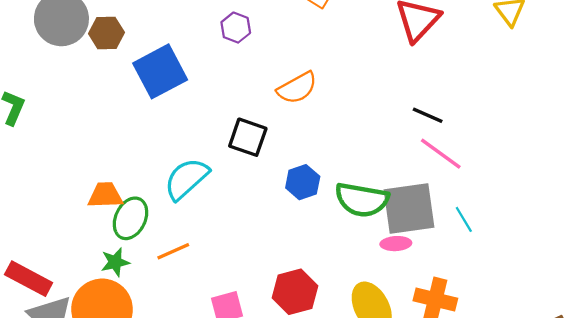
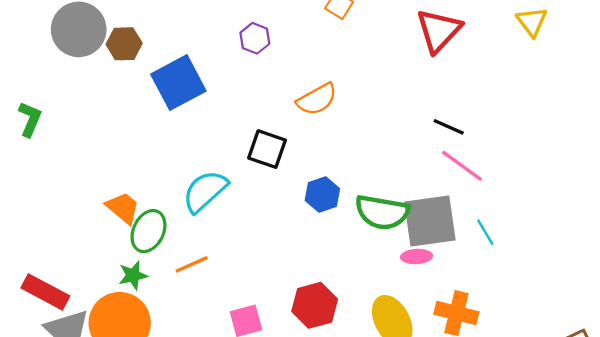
orange trapezoid: (105, 195) -> (123, 208), turned 42

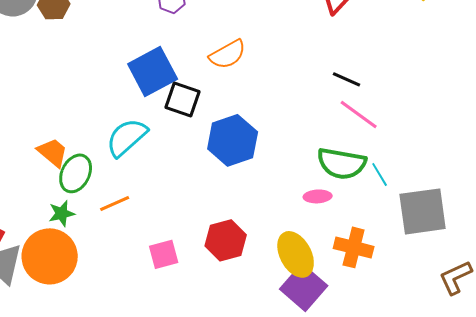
blue square: (178, 83) -> (153, 71), moved
blue hexagon: (322, 194) -> (233, 140), size x1.6
green semicircle: (382, 212) -> (342, 163), moved
gray square: (430, 221) -> (423, 211), moved

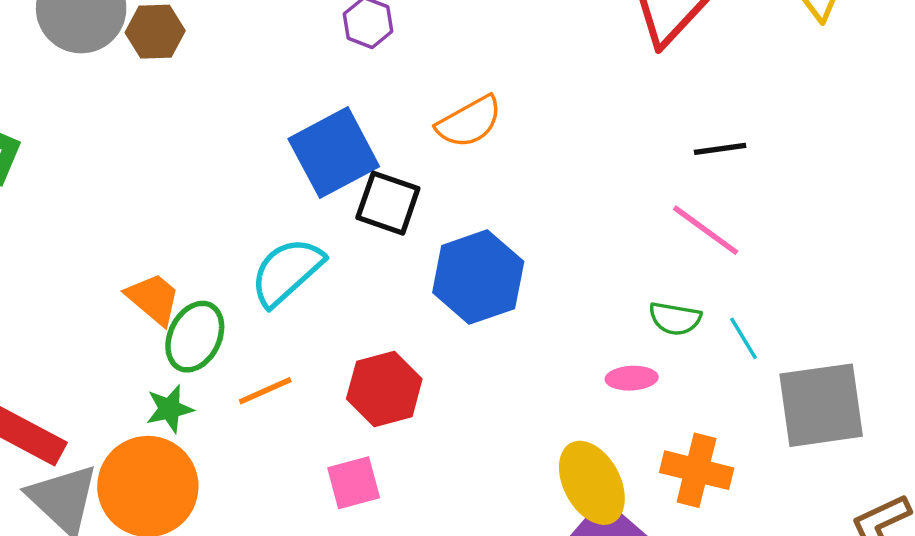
black line: (347, 79) -> (720, 149), moved, turned -32
green semicircle: (342, 163) -> (675, 319), size x0.6
red hexagon: (226, 240) -> (384, 389), moved

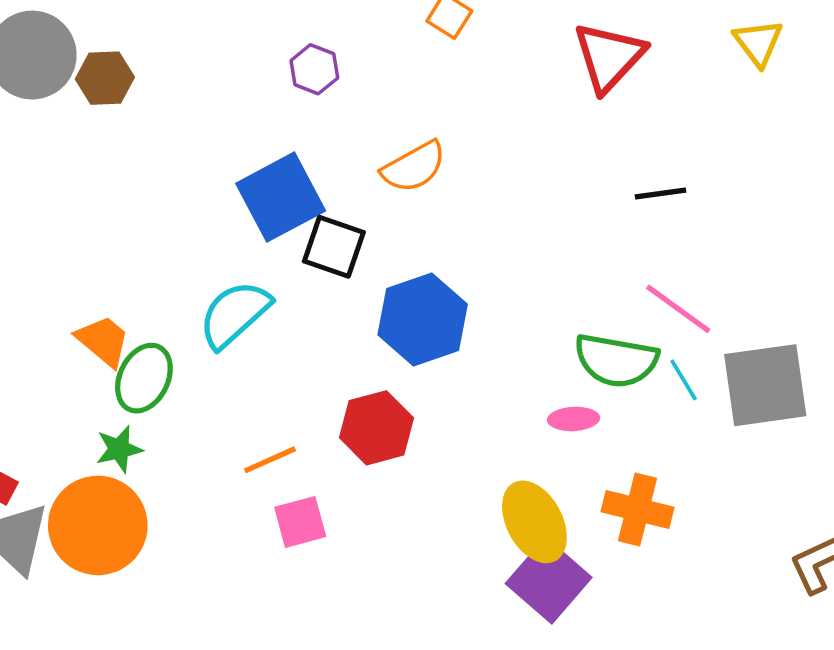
pink line: (706, 230) -> (678, 309), moved
green semicircle: (675, 319) -> (616, 360), size x1.6
red hexagon: (384, 389) -> (376, 428), moved
orange line: (265, 391) -> (270, 460), moved
gray square: (821, 405) -> (765, 385), moved

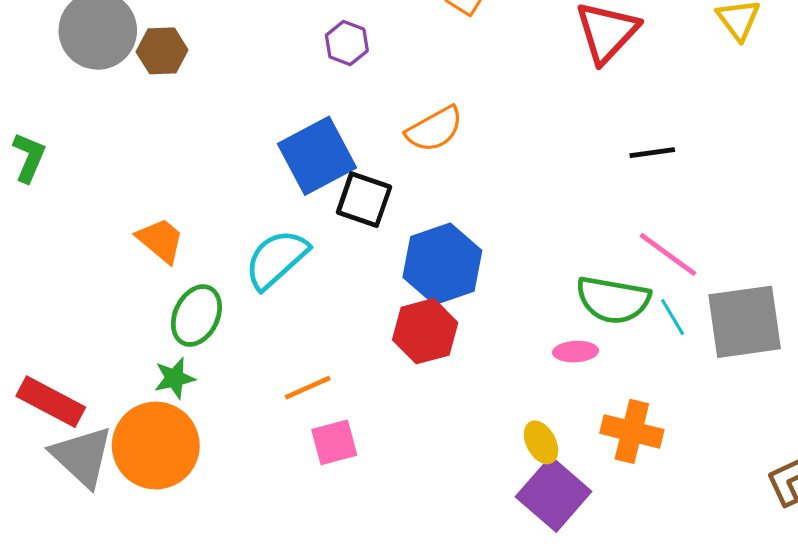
orange trapezoid: (103, 341) -> (160, 240), moved
red hexagon: (376, 428) -> (425, 331), moved
yellow ellipse: (534, 522) -> (541, 442), size x0.6

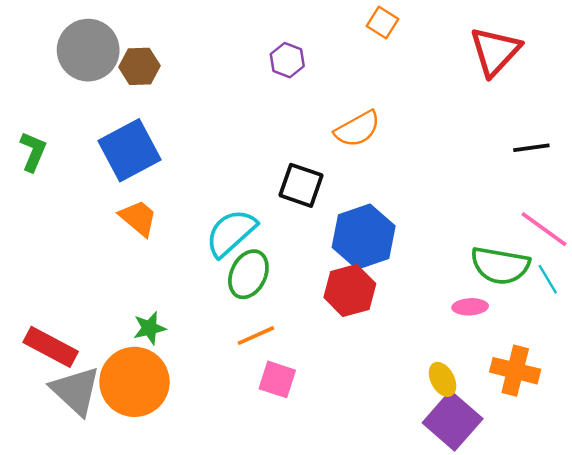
blue square: (317, 156) -> (129, 150), moved
green ellipse: (196, 316) -> (248, 274), moved
pink square: (334, 442) -> (277, 379), turned 33

